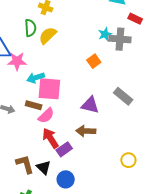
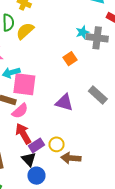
brown arrow: (86, 131) -> (71, 158), moved
yellow circle: (128, 160) -> (57, 144), moved
black triangle: (44, 167) -> (29, 159), moved

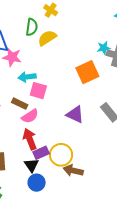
orange square: (70, 59) -> (87, 72), size x1.6
pink square: (24, 84) -> (38, 91), size x0.7
yellow circle: (57, 144) -> (61, 155), size x1.5

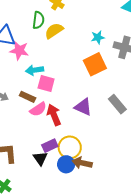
cyan star: (104, 48) -> (98, 37), moved
red arrow: (30, 139) -> (54, 115), moved
blue circle: (37, 183) -> (66, 164), moved

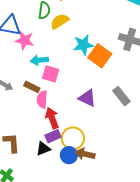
cyan star: (98, 37) -> (83, 45), moved, size x1.5
orange square: (95, 64) -> (100, 56), turned -30
pink semicircle: (38, 109) -> (42, 99), turned 126
red arrow: (54, 115) -> (52, 118), moved
black triangle: (40, 158) -> (43, 149), turned 42

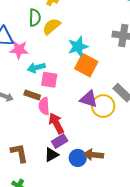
orange square: (100, 56) -> (86, 65), moved
yellow circle: (73, 138) -> (103, 106), moved

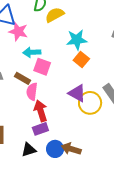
orange square: (86, 65) -> (81, 59), size x0.7
black triangle: (51, 155) -> (29, 150), moved

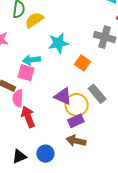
cyan arrow: (32, 52) -> (32, 60), moved
orange square: (81, 59) -> (82, 63), moved
purple rectangle: (40, 129) -> (76, 121), moved
brown arrow: (71, 149) -> (76, 141), moved

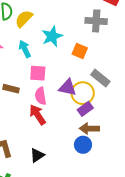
cyan arrow: (32, 60) -> (25, 49), moved, turned 84
pink square: (26, 73) -> (38, 73), moved
pink semicircle: (18, 98) -> (41, 96), moved
blue circle: (45, 154) -> (83, 145), moved

